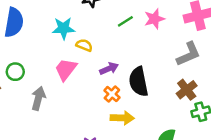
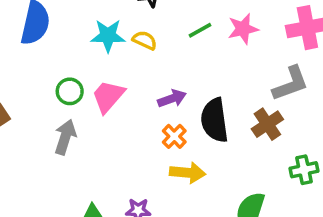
yellow semicircle: (84, 45) -> (145, 40), moved
green circle: (15, 72) -> (70, 91), moved
brown cross: (187, 90) -> (267, 124), moved

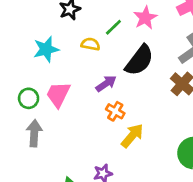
yellow semicircle: (145, 40) -> (90, 44), moved
black semicircle: (215, 120) -> (139, 60), moved, turned -120
yellow arrow: (188, 173) -> (132, 136), turned -40

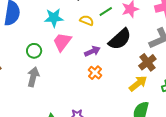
pink trapezoid: (58, 94) -> (62, 42), moved
yellow arrow: (132, 136) -> (138, 83), moved

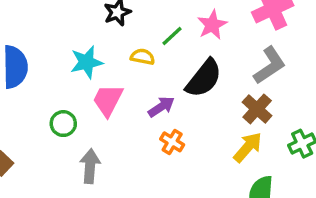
gray arrow: (33, 77) -> (90, 166), moved

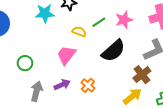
cyan star: (87, 62) -> (45, 13), moved
pink trapezoid: (108, 100) -> (66, 55), moved
purple arrow: (161, 107) -> (62, 85), moved

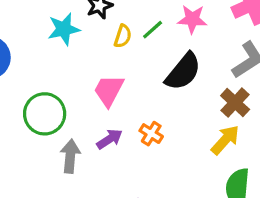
pink star: (124, 20) -> (192, 19), turned 30
yellow semicircle: (79, 32) -> (123, 36), moved, turned 96
green circle: (25, 63) -> (45, 114), size x1.6

